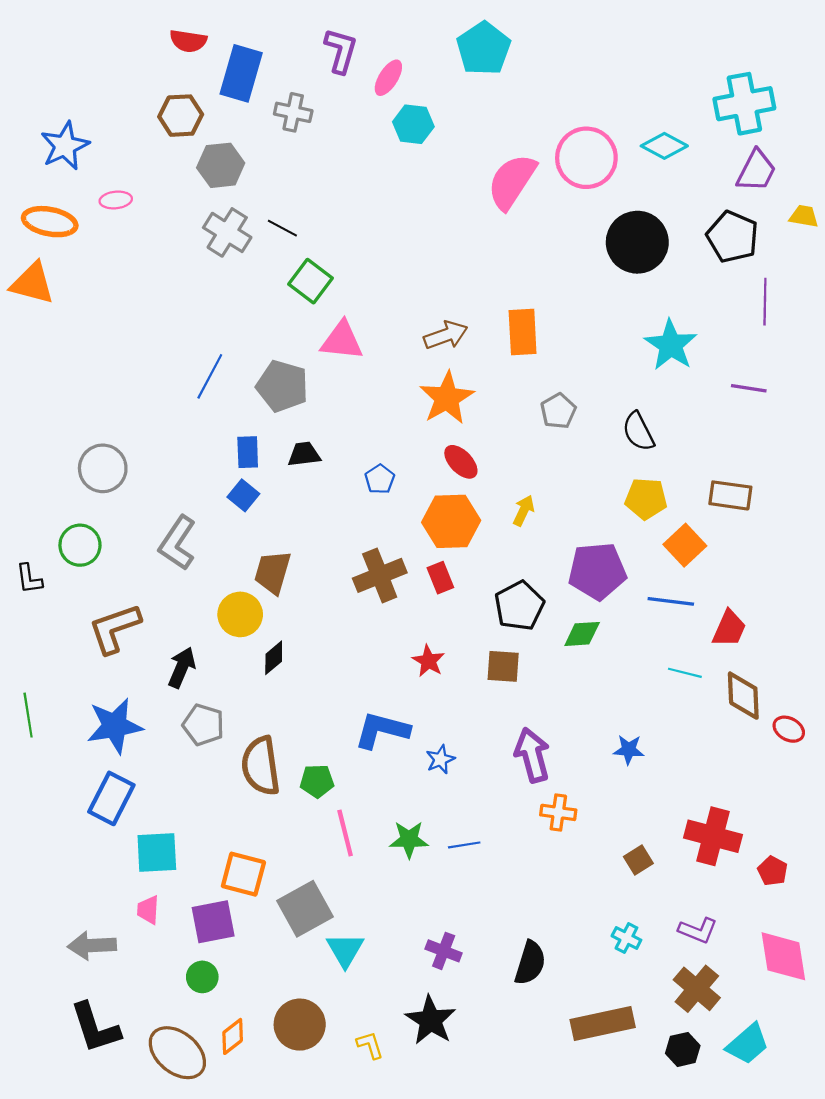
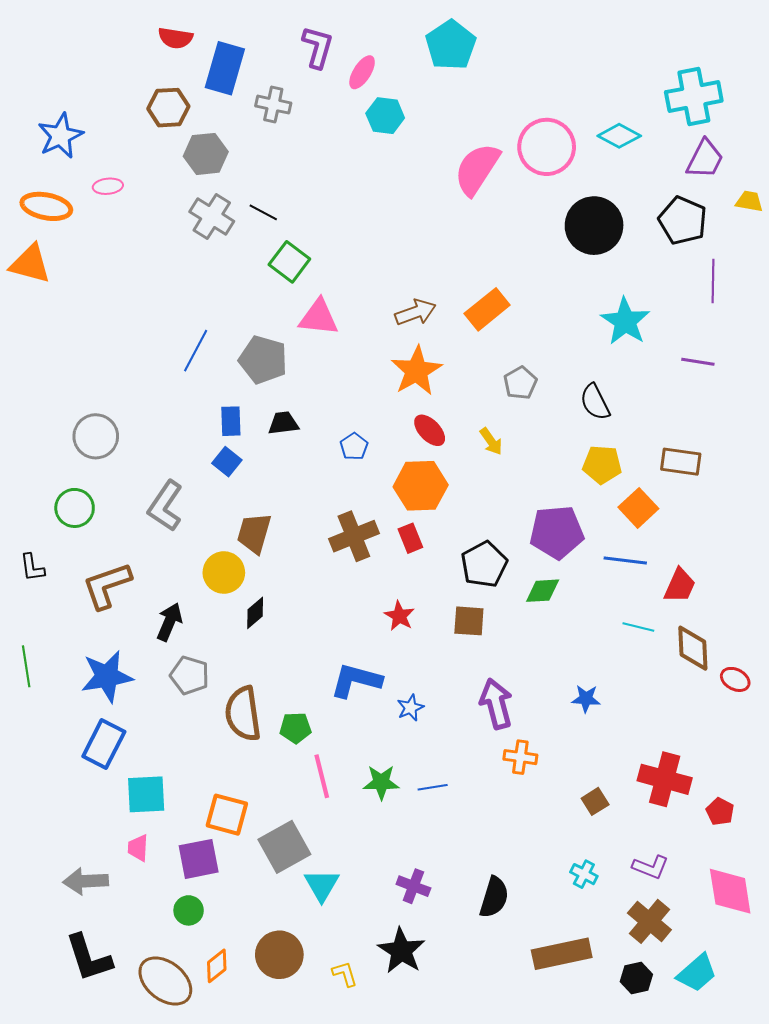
orange rectangle: (523, 332) -> (487, 309), turned 54
yellow arrow: (524, 511) -> (491, 441), moved, turned 120
black L-shape: (29, 579) -> (32, 567), moved

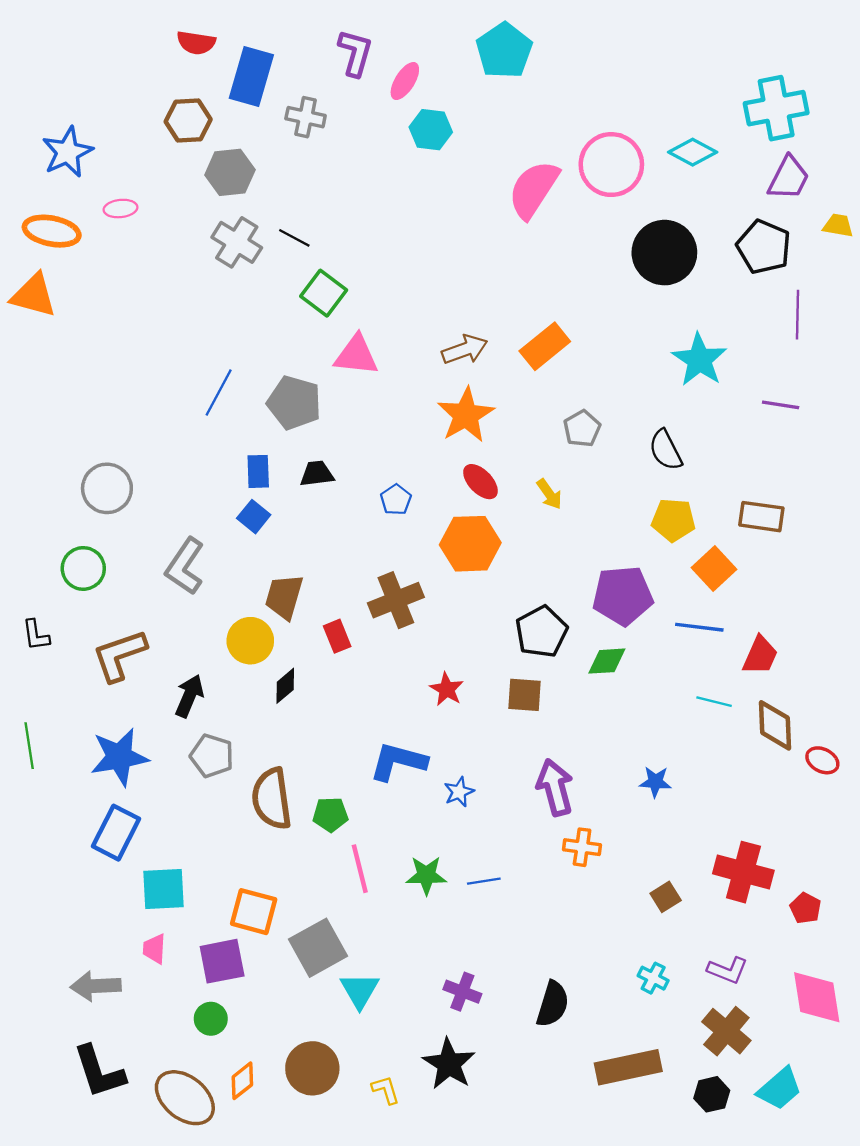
red rectangle: (410, 538) -> (337, 636), moved

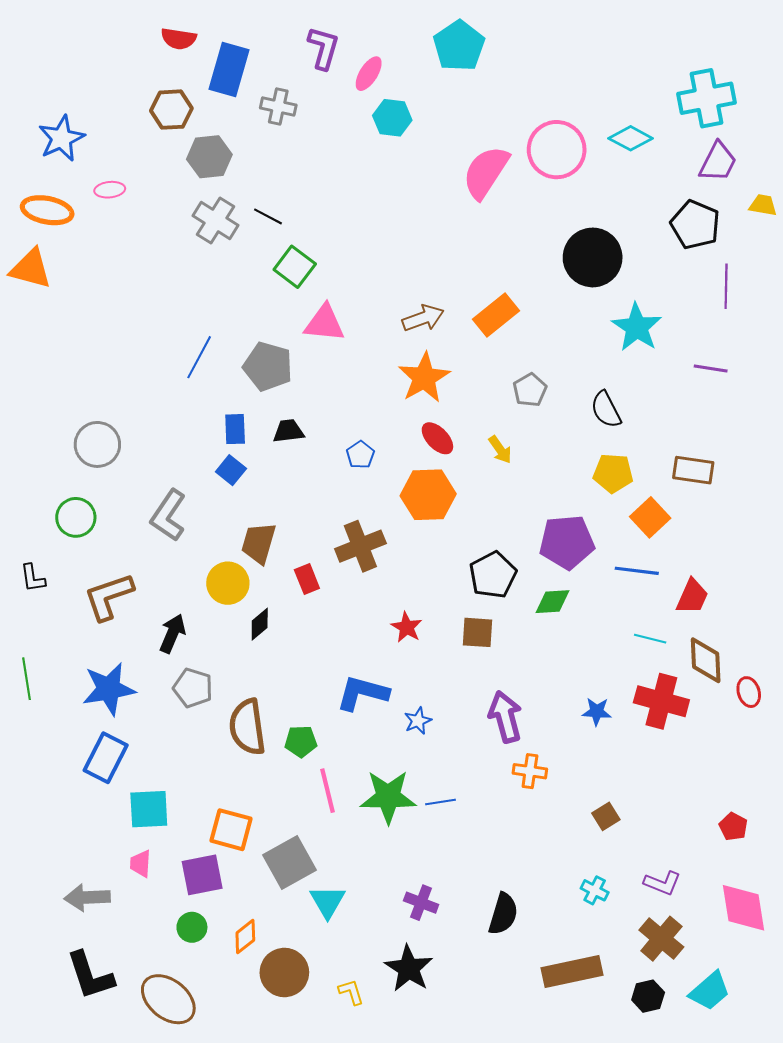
black circle: (664, 253) -> (593, 257), moved
red ellipse: (822, 760) -> (749, 692), turned 44
red cross: (743, 872) -> (661, 701), moved
green star: (426, 875) -> (388, 797), size x1.5
orange diamond: (242, 1081) -> (245, 937), moved

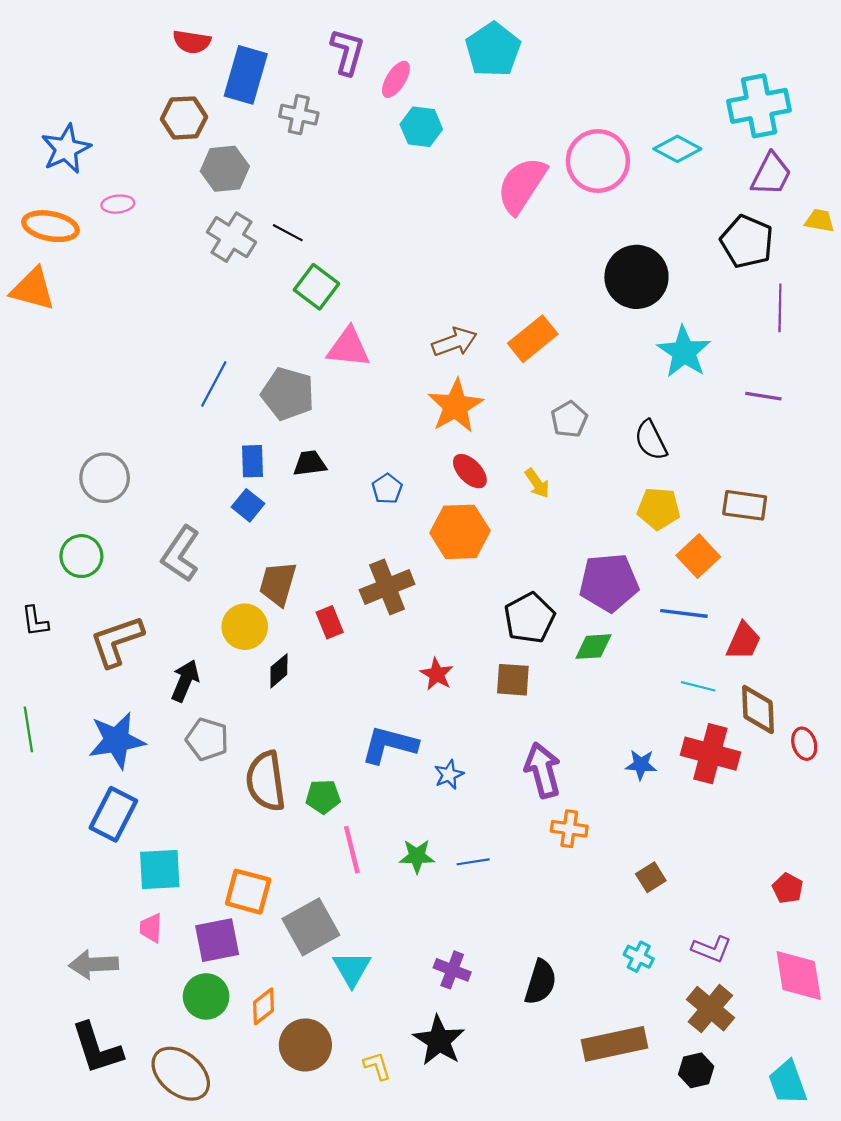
green star: (388, 797) -> (417, 856), size x0.6
green circle: (192, 927) -> (206, 996), size x1.4
cyan trapezoid: (710, 991) -> (788, 1083), moved, turned 111

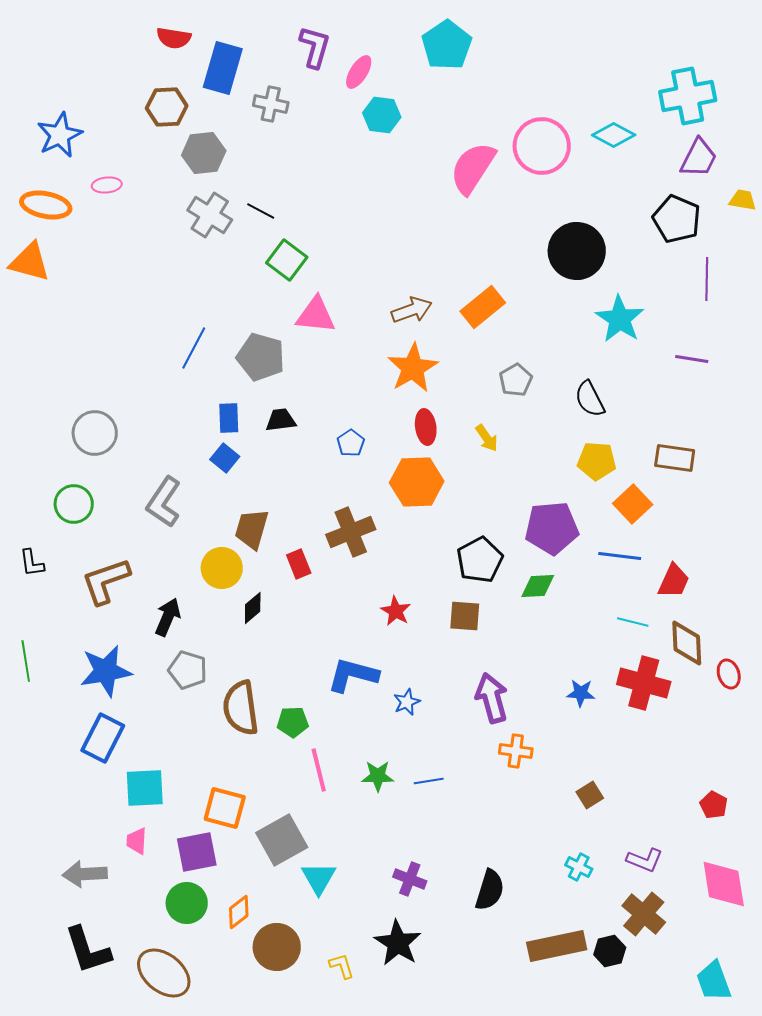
red ellipse: (470, 471) -> (426, 427), turned 36
black hexagon: (696, 1070) -> (610, 951), moved

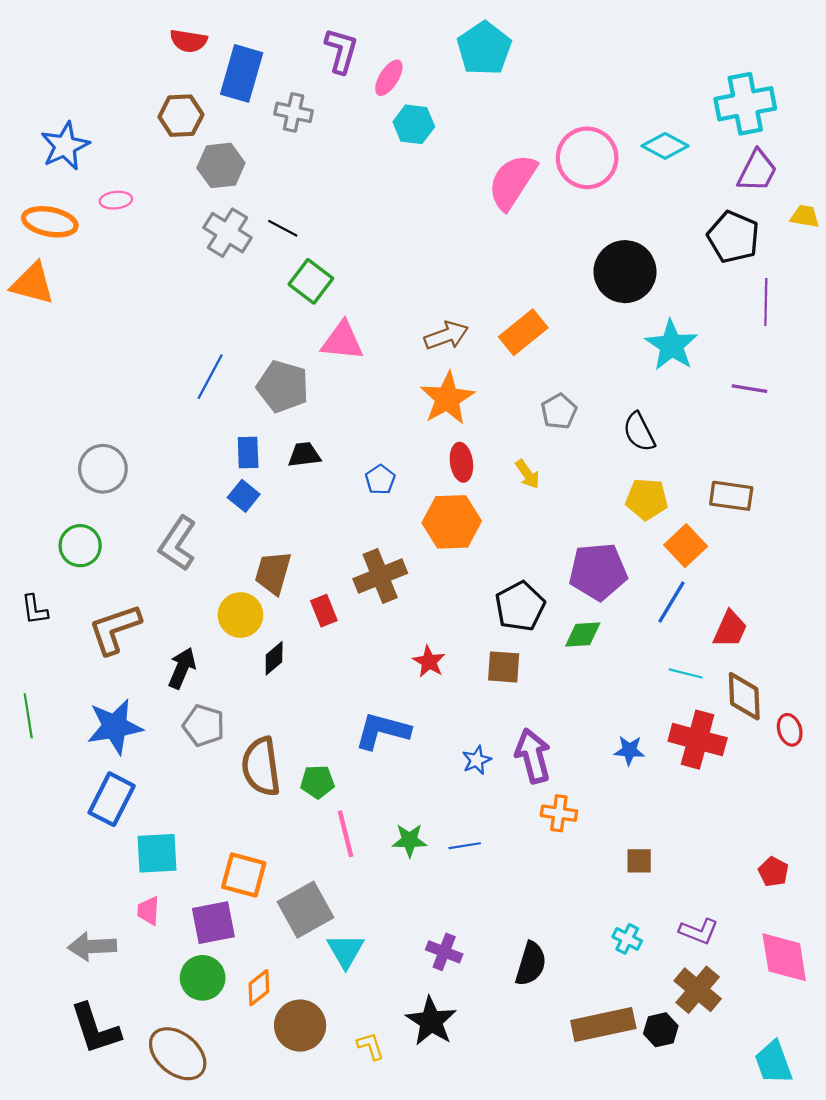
blue line: (620, 556) -> (672, 602), turned -66
blue star: (407, 702) -> (477, 760), moved
brown square: (590, 795) -> (639, 861), turned 32

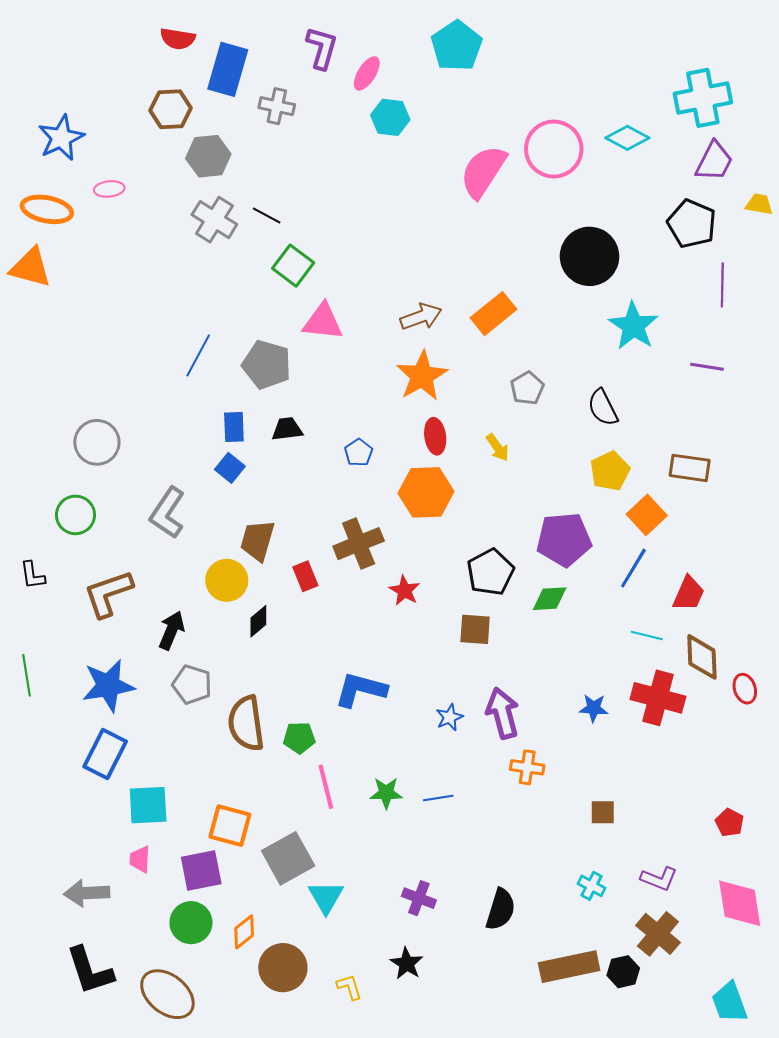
yellow pentagon: (647, 499) -> (610, 471), turned -30
red star: (429, 662) -> (405, 591), moved
black star: (431, 1021) -> (407, 964), size x0.7

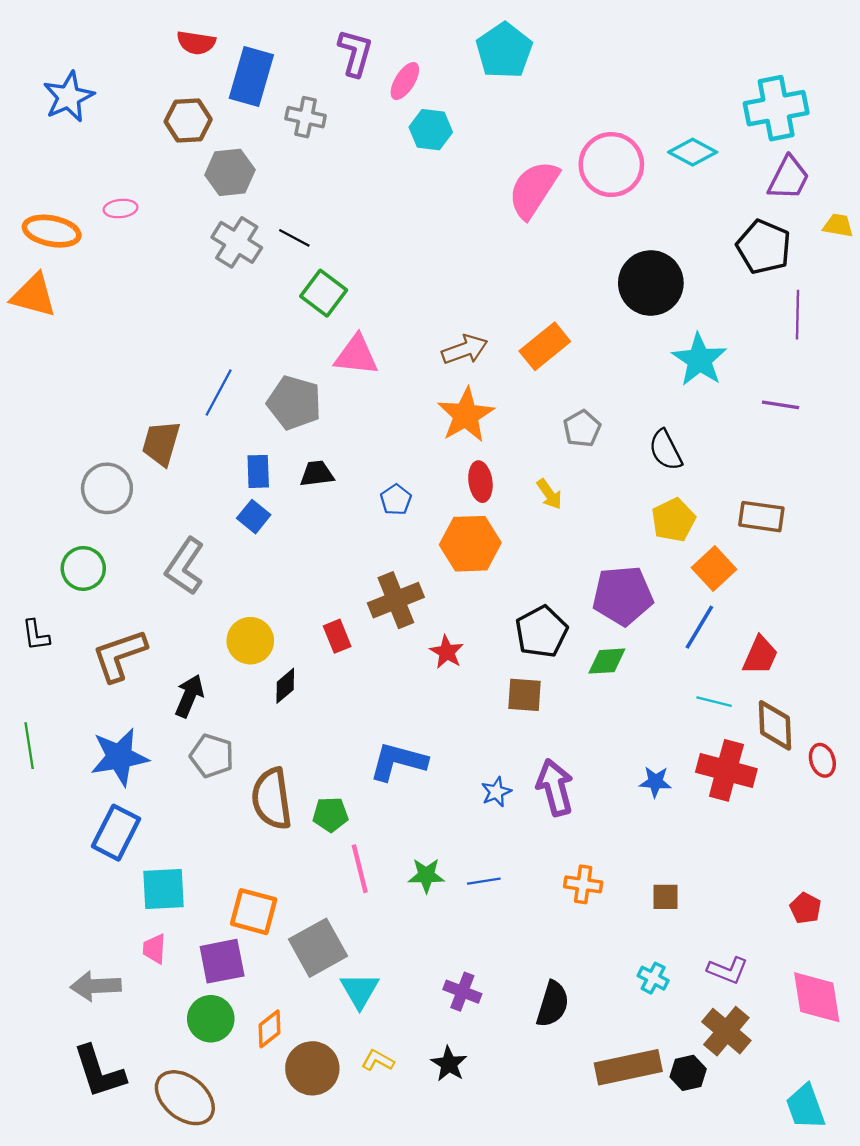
blue star: (61, 138) -> (69, 97), moved
brown trapezoid: (257, 540) -> (161, 443), moved
orange cross: (527, 767) -> (583, 884), moved
yellow L-shape: (349, 987) -> (378, 1060), moved, turned -44

